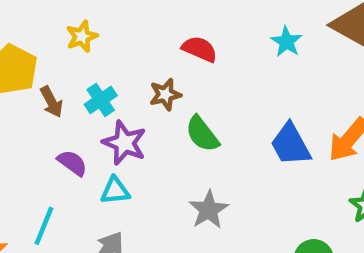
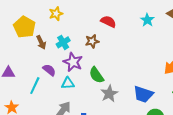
green semicircle: (202, 134) -> (96, 75), moved
blue trapezoid: (291, 145) -> (143, 94), moved, turned -45
cyan line: (44, 226) -> (35, 86), moved

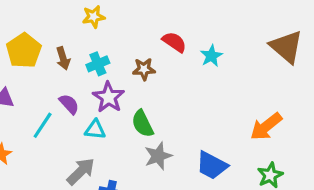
cyan star: (147, 20) -> (211, 56), moved
yellow pentagon: (24, 27) -> (24, 51), moved

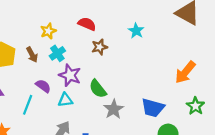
yellow star: (94, 17) -> (48, 31), moved
red semicircle: (174, 42) -> (87, 24), moved
brown star: (144, 69) -> (100, 47), moved

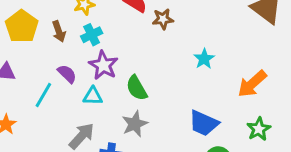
cyan star: (136, 31) -> (204, 59), moved
brown star: (100, 47) -> (163, 19), moved
gray star: (114, 109) -> (135, 124), moved

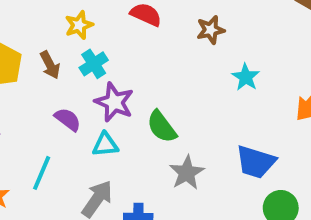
brown star: (163, 19) -> (211, 30), moved
cyan line: (43, 95) -> (42, 173), moved
gray star: (135, 124) -> (187, 173), moved

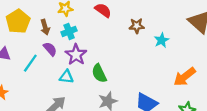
cyan star: (246, 77) -> (162, 40), moved
purple semicircle: (68, 119) -> (50, 49), moved
cyan line: (42, 173) -> (30, 63), moved

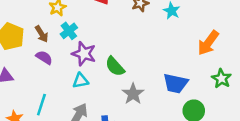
purple semicircle: (50, 49) -> (44, 58), moved
cyan line: (30, 63) -> (41, 105), moved

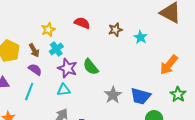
green semicircle: (115, 66) -> (91, 67), moved
gray star: (133, 94) -> (113, 95), moved
cyan line: (41, 105) -> (29, 91), moved

